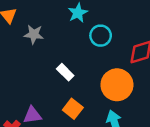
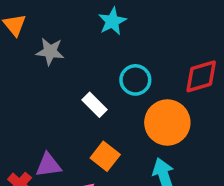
cyan circle: (101, 36) -> (135, 80), moved

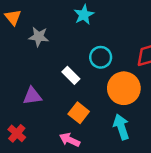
purple triangle: (48, 165) -> (32, 96), moved

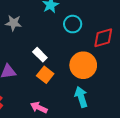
cyan circle: (101, 57) -> (73, 24), moved
orange square: (79, 113) -> (45, 75), moved

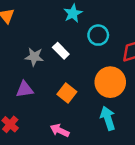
gray star: (13, 23) -> (34, 57), moved
white rectangle: (40, 55) -> (61, 51), moved

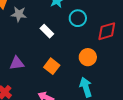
gray star: (34, 57) -> (19, 14), moved
orange circle: (110, 82) -> (88, 57), size x0.7

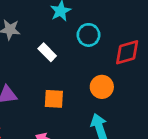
orange square: (52, 66) -> (54, 99), turned -35

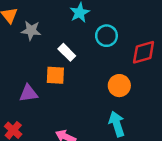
orange square: (54, 99) -> (55, 75), moved

